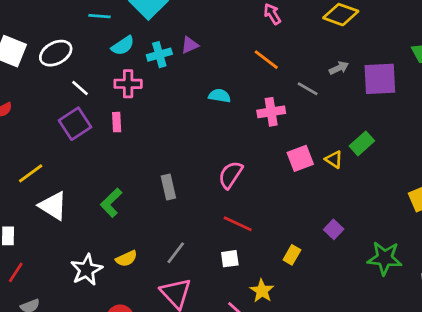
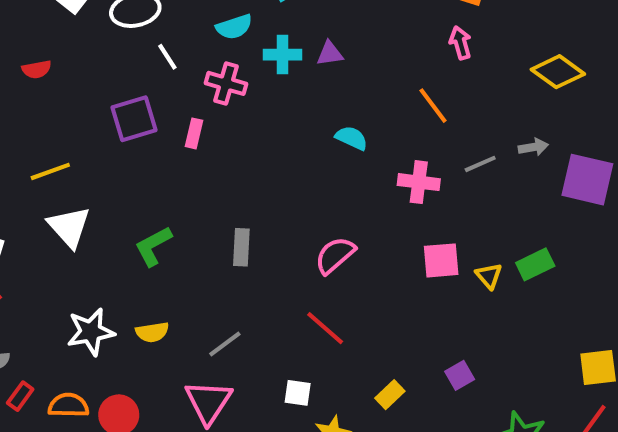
white line: (80, 88) -> (167, 57), moved
gray line: (308, 89) -> (480, 164), turned -70
white square: (230, 259) -> (298, 393), moved

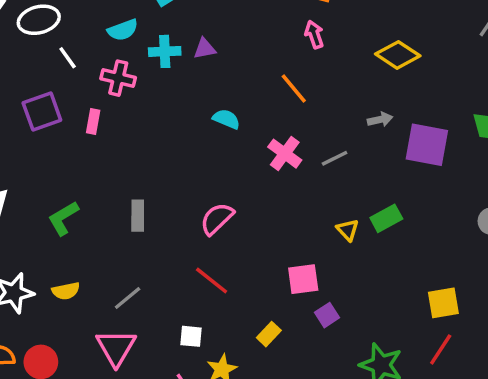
gray line: (480, 164) -> (335, 158), moved
pink cross: (419, 182) -> (285, 154), turned 32
pink square: (441, 260) -> (303, 279), moved

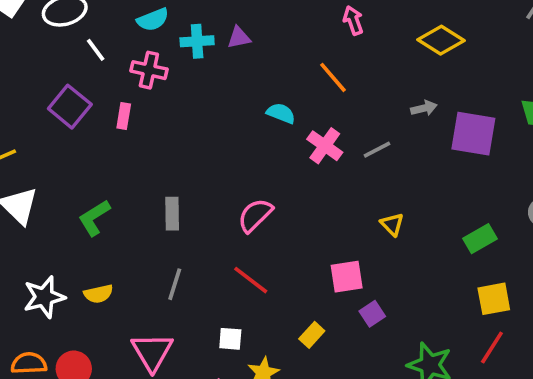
purple square: (42, 112) -> (70, 107), turned -30
cyan semicircle: (226, 119) -> (281, 113), moved
green rectangle: (386, 218) -> (480, 239), moved
gray line: (128, 298) -> (175, 284), moved, turned -32

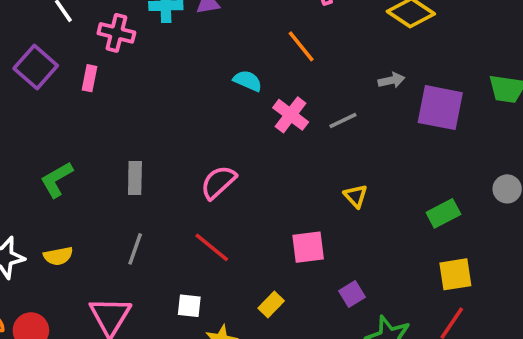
purple square: (372, 314) -> (352, 294), moved

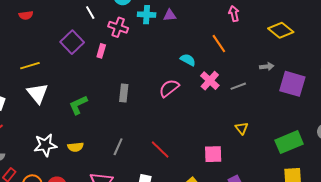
gray rectangle: (135, 178) -> (124, 93), moved
pink semicircle: (218, 182) -> (169, 88), moved
green rectangle: (443, 213) -> (289, 142), size x1.5

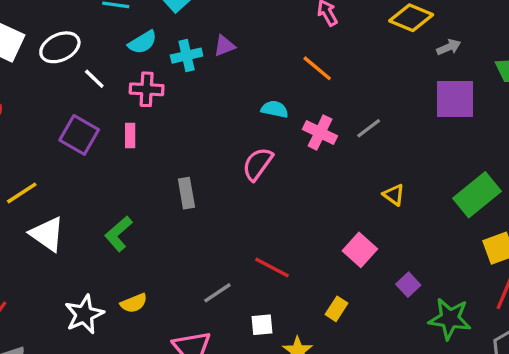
gray arrow: (267, 67) -> (449, 47), moved
gray line: (118, 147) -> (217, 293), moved, turned 48
pink square: (213, 154) -> (360, 250), turned -30

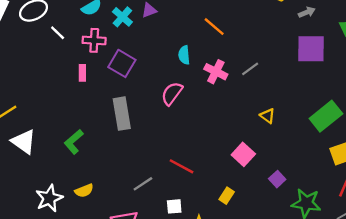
cyan cross: (187, 56) -> (122, 17), turned -36
cyan semicircle: (275, 109) -> (184, 55), turned -108
purple square: (79, 135) -> (122, 63), moved
gray rectangle: (186, 193) -> (122, 114), size x1.5

